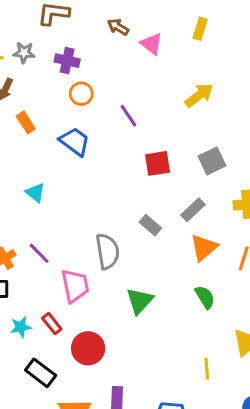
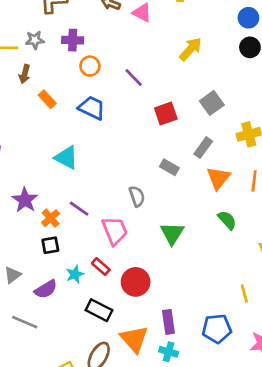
cyan triangle: (35, 193) -> (66, 158), size x1.4
gray semicircle: (107, 251) -> (137, 196), size x0.7
yellow line: (207, 369) -> (244, 294), moved

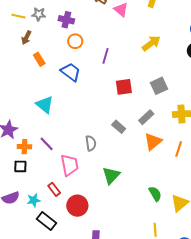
purple line: (134, 77) -> (105, 56), turned 49
orange cross: (51, 218) -> (24, 147), turned 32
green semicircle: (227, 220) -> (155, 194), moved
cyan star: (75, 274) -> (34, 200), moved

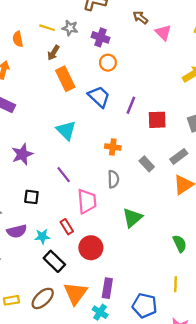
purple line: (105, 56) -> (131, 105), moved
orange rectangle: (39, 59) -> (65, 79), size x1.5
orange cross: (24, 147) -> (113, 147), moved

